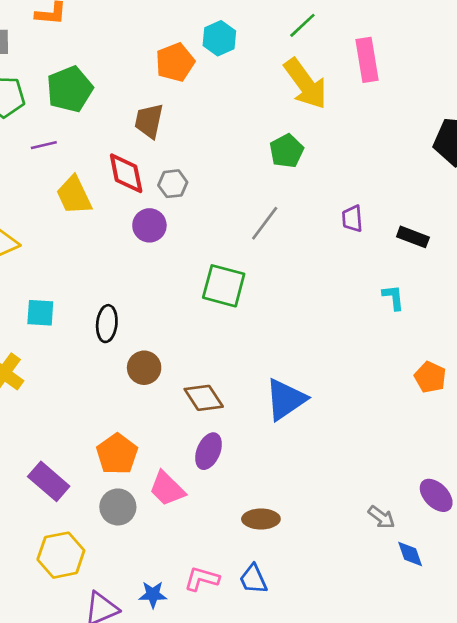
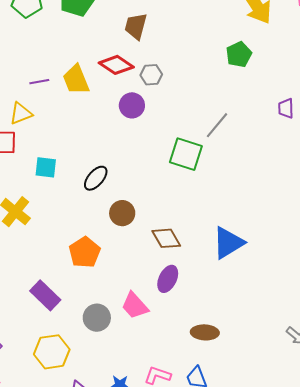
purple line: (44, 145) -> (39, 82), moved
red diamond: (126, 173) -> (116, 65), turned -48
gray line: (265, 223) -> (217, 125), moved
black ellipse: (107, 324) -> (96, 178), turned 32
orange pentagon: (117, 454) -> (85, 252), moved

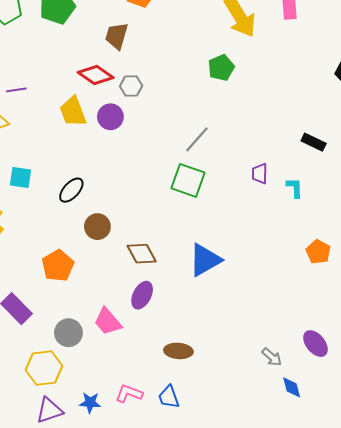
yellow trapezoid: (76, 80) -> (73, 112), moved
purple trapezoid: (286, 108) -> (260, 174), moved
green square: (186, 154) -> (188, 180), moved
yellow hexagon: (52, 352) -> (44, 368), moved

